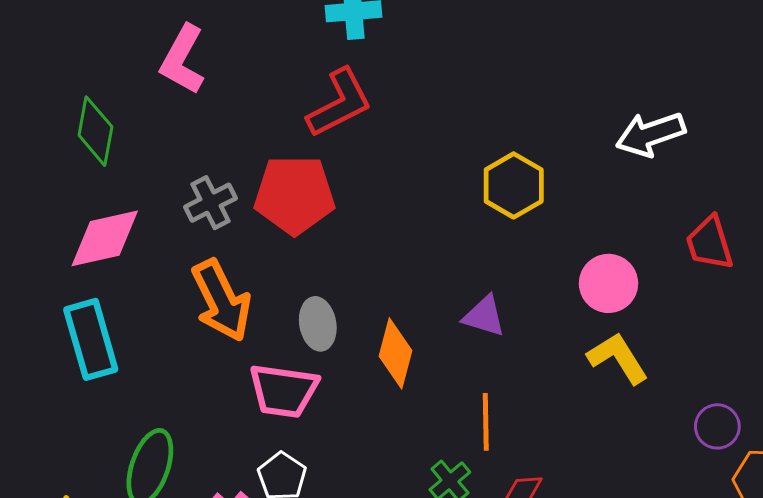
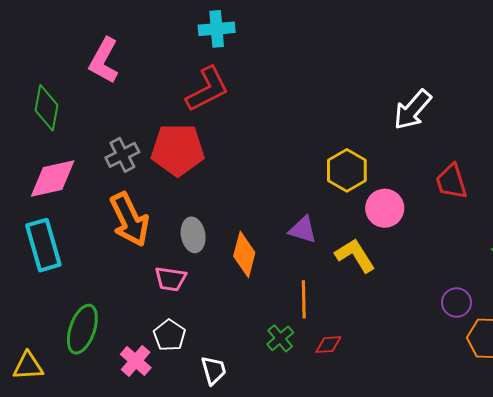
white arrow: (650, 134) -> (412, 110), turned -30
yellow hexagon: (514, 185) -> (347, 170), moved
yellow L-shape: (618, 358) -> (355, 255), moved
pink trapezoid: (284, 391) -> (171, 279), size x0.7

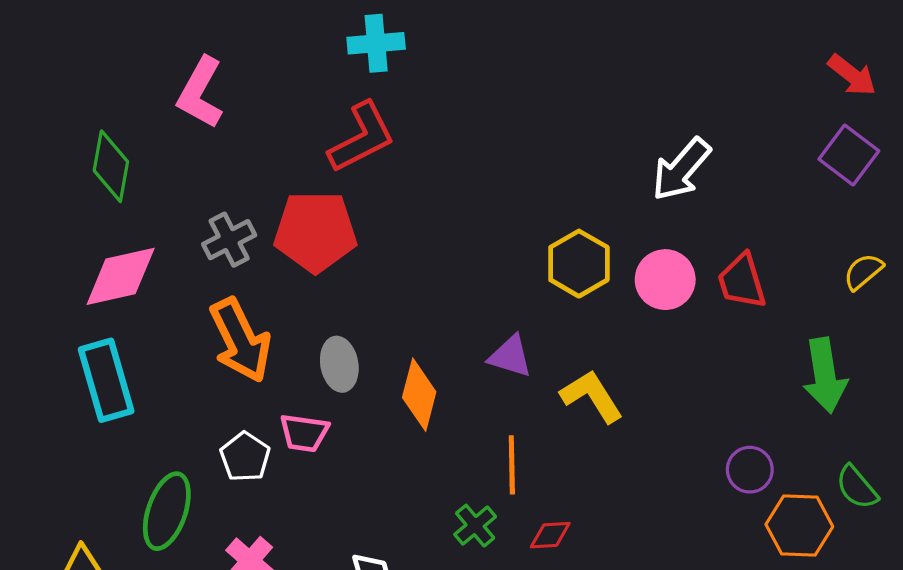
pink circle: (385, 208) -> (665, 280), moved
white pentagon: (169, 335) -> (245, 457), moved

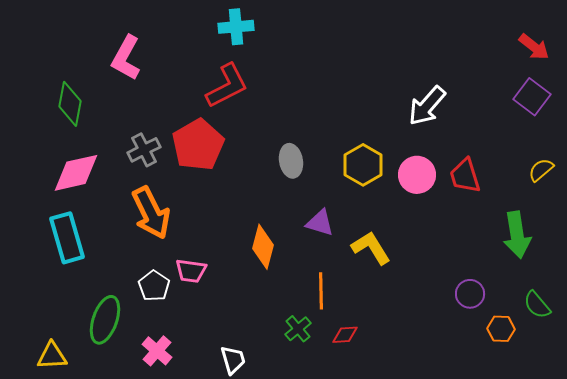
red pentagon: (315, 232) -> (198, 145), turned -30
gray ellipse: (339, 364) -> (291, 161), moved
orange hexagon: (799, 526) -> (501, 329), size x0.7

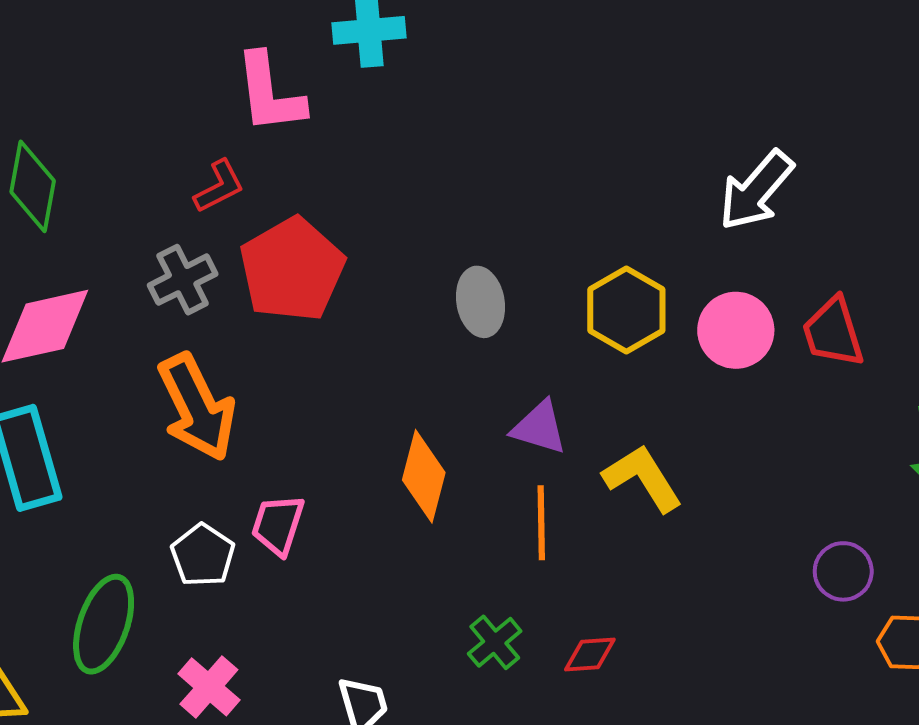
pink L-shape: (126, 58) -> (270, 93), moved, turned -36
red L-shape: (227, 86) -> (219, 186), moved, size x0.6
pink trapezoid: (191, 271) -> (278, 525), turned 100
orange line: (321, 291) -> (541, 523), moved

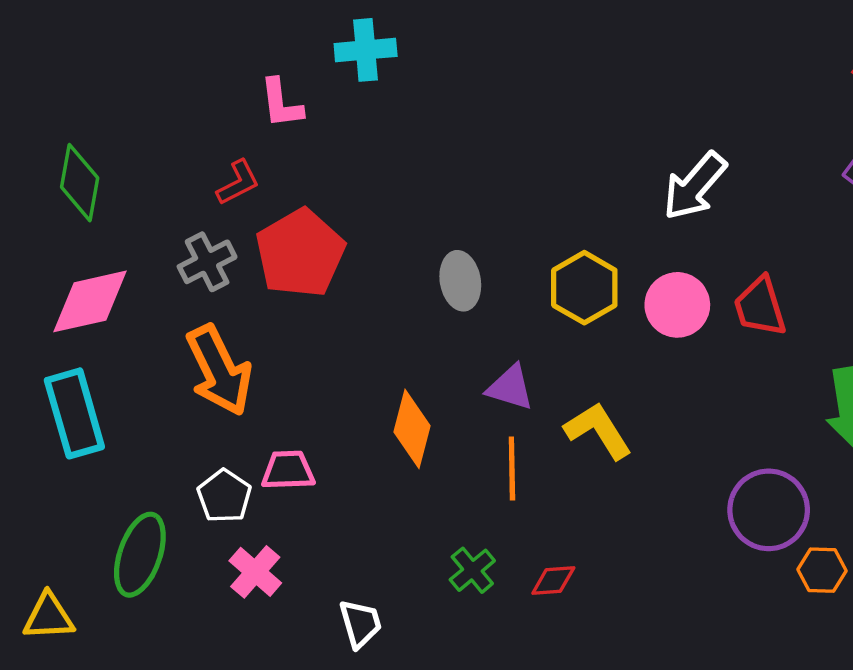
pink L-shape: (270, 93) -> (281, 103), size x0.7
pink trapezoid: (278, 525) -> (288, 470), turned 70
purple circle: (843, 571) -> (769, 510), size x1.6
pink cross: (209, 687) -> (255, 572), moved

